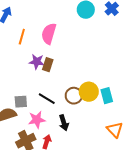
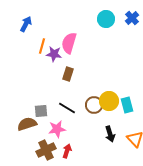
purple star: (37, 62) -> (54, 54), moved
black arrow: (64, 123) -> (110, 134), moved

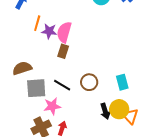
pink semicircle: (69, 43) -> (64, 32), moved
yellow circle: (109, 101) -> (119, 109), moved
gray square: (41, 111) -> (36, 88), size x1.5
brown semicircle: (27, 124) -> (22, 68), moved

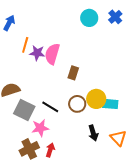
brown rectangle: (63, 51) -> (73, 73), moved
cyan rectangle: (122, 82) -> (110, 104), turned -70
gray square: (36, 88) -> (24, 110), turned 30
yellow circle: (119, 109) -> (96, 99), moved

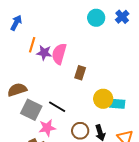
brown circle: (77, 104) -> (80, 131), moved

